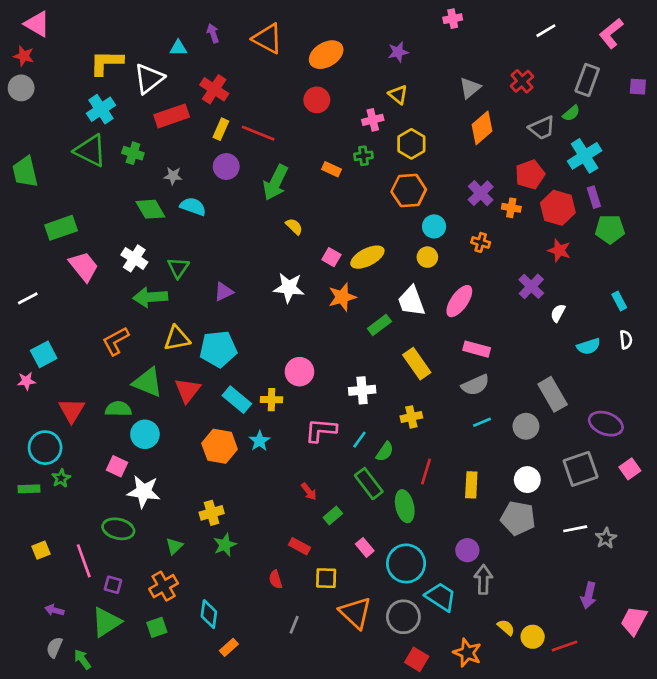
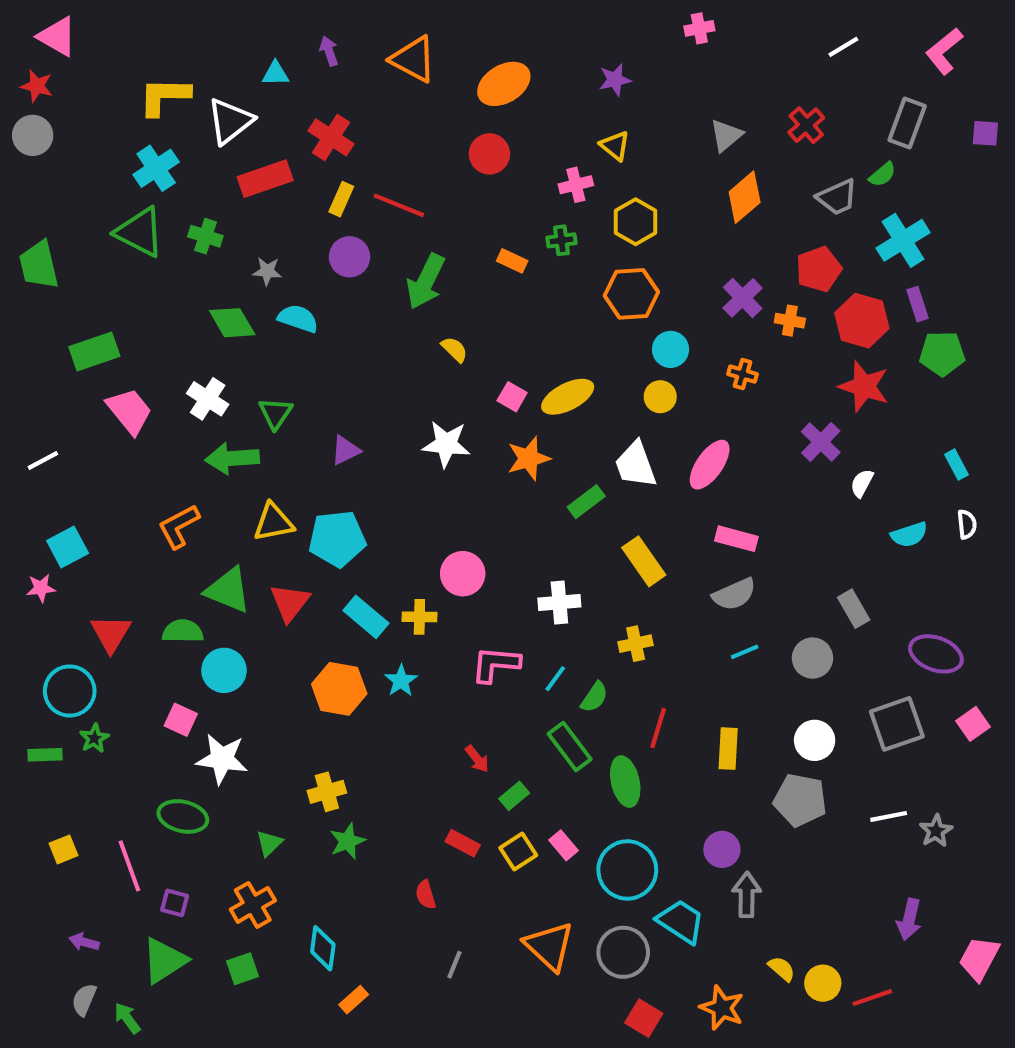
red star: (559, 250) -> (864, 386), size x1.4
gray rectangle: (553, 394) -> (854, 609), size x0.7
yellow square: (326, 578) -> (518, 851), moved, turned -35

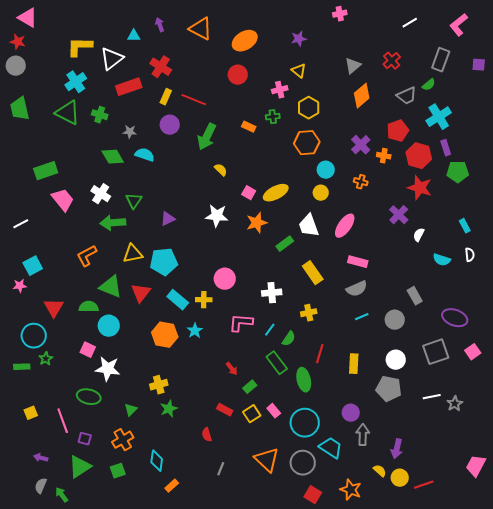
green trapezoid: (39, 265) -> (20, 109), moved
cyan semicircle: (909, 535) -> (442, 260), turned 36
purple arrow: (909, 919) -> (397, 449), moved

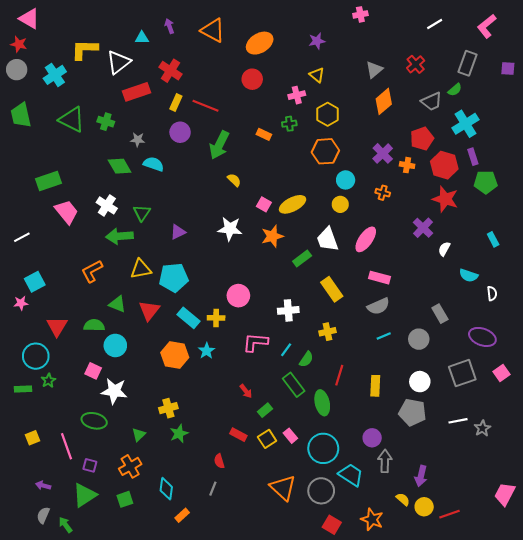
cyan cross: (76, 82) -> (55, 75), moved
white semicircle: (470, 255) -> (492, 293), moved
green triangle: (111, 287) -> (117, 304), size x0.7
gray line: (221, 469) -> (213, 489), moved

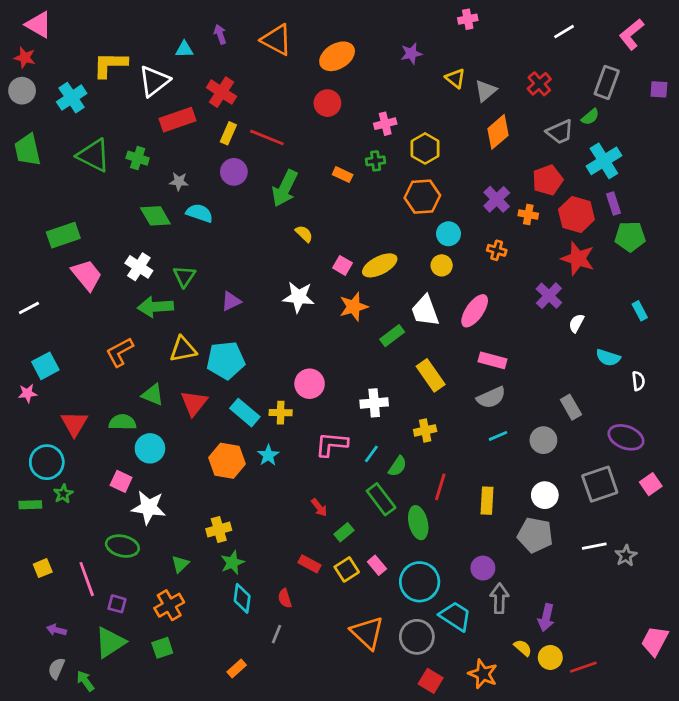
yellow triangle: (317, 75) -> (455, 78), moved
cyan diamond: (166, 489) -> (242, 598), moved

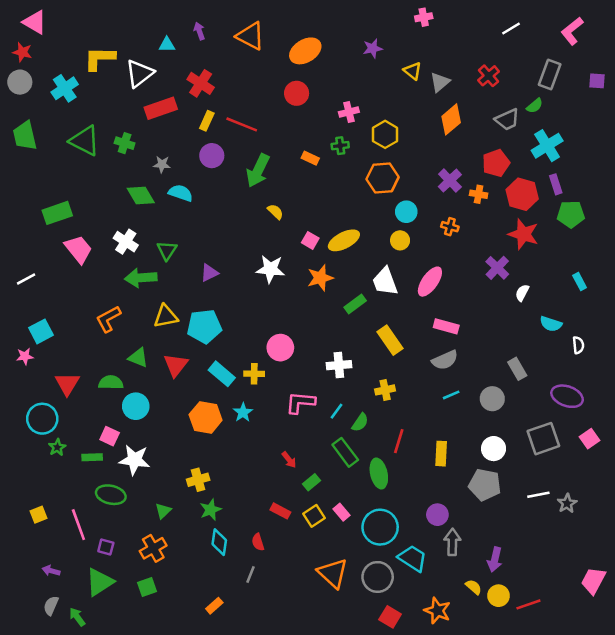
green rectangle: (30, 505) -> (92, 457), moved

